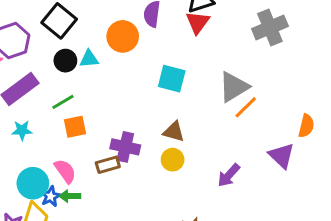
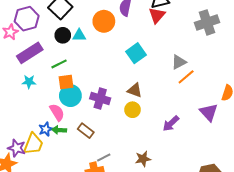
cyan square: (172, 79) -> (136, 53), turned 36
gray triangle: (234, 87) -> (179, 62), size x0.7
brown rectangle: (108, 165) -> (86, 131), moved, turned 49
cyan circle: (33, 183) -> (70, 96), moved

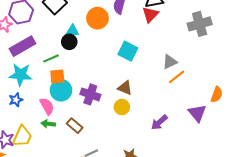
black circle: (63, 35) -> (69, 42), moved
cyan square: (136, 53) -> (128, 51), turned -30
cyan star: (29, 82) -> (21, 75), size x1.6
blue star: (46, 129) -> (16, 100), moved

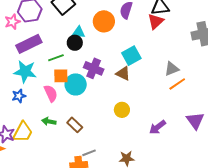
cyan square: (128, 51) -> (131, 56), turned 30
brown triangle: (125, 88) -> (123, 74), moved
cyan circle: (61, 90) -> (76, 84), moved
purple cross: (90, 94) -> (94, 68), moved
pink semicircle: (47, 106) -> (51, 93), moved

